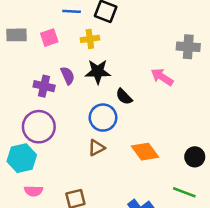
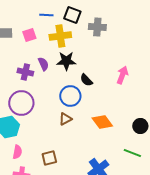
yellow cross: (90, 39) -> (60, 36), size x1.5
gray cross: (188, 47) -> (97, 27), moved
pink arrow: (162, 77) -> (122, 75), moved, turned 78
pink semicircle: (34, 191) -> (17, 152), turned -80

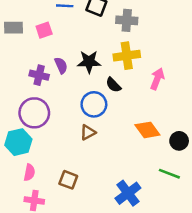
yellow cross: (60, 36) -> (127, 56), moved
orange diamond: (102, 122) -> (147, 130), moved
brown square: (49, 158) -> (68, 180), turned 35

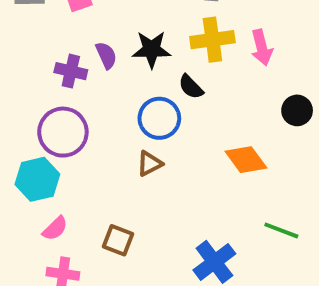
pink arrow: (157, 79) -> (262, 47), moved, turned 145
black circle: (179, 141) -> (297, 110), moved
pink semicircle: (29, 172) -> (55, 228), turned 35

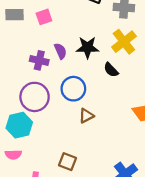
yellow cross: (212, 40) -> (124, 42), turned -30
blue circle: (159, 118) -> (73, 89), moved
pink semicircle: (55, 228) -> (13, 155), moved, turned 42

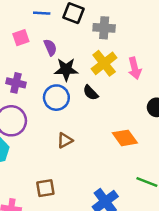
purple semicircle: (60, 51) -> (50, 47), moved
blue circle: (73, 89) -> (56, 98), moved
brown square: (67, 162) -> (45, 188), turned -30

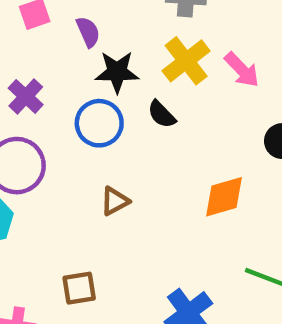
pink arrow: (135, 68) -> (242, 70), turned -30
purple cross: (16, 83) -> (26, 96), turned 30
orange diamond: (125, 138) -> (224, 197), turned -70

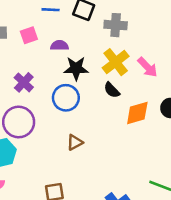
purple semicircle: (88, 32) -> (59, 45), turned -66
black semicircle: (162, 114) -> (112, 90), moved
orange diamond: (224, 197) -> (137, 113), moved

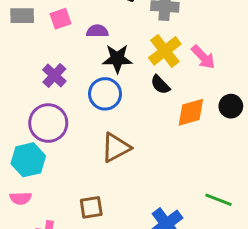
brown triangle: (75, 142) -> (116, 148), size x1.5

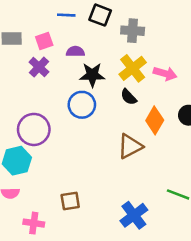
pink arrow: (203, 57) -> (165, 74), turned -30
purple cross: (54, 75) -> (39, 67), moved
orange diamond: (191, 112) -> (155, 120), turned -44
brown triangle: (116, 148) -> (130, 146), moved

